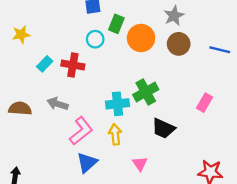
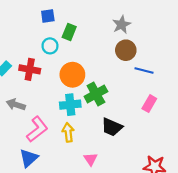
orange circle: (141, 38) -> (72, 75), moved
blue line: (220, 50) -> (144, 70), moved
blue triangle: (87, 163) -> (29, 158), moved

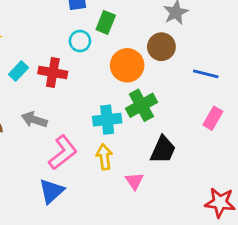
brown circle: (126, 50) -> (161, 47), moved
orange circle: (72, 75) -> (127, 65), moved
black trapezoid: (112, 127) -> (163, 150), turned -90
pink triangle: (91, 159) -> (134, 181), moved

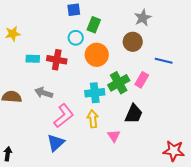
orange circle: (127, 65) -> (97, 55), moved
cyan rectangle: (19, 71) -> (33, 59), turned 48
pink rectangle: (213, 118) -> (142, 80), moved

